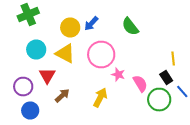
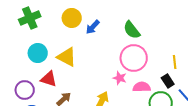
yellow circle: (70, 28) -> (72, 18), moved
pink circle: (101, 54) -> (134, 58), moved
red triangle: (47, 76) -> (49, 79), turned -42
pink semicircle: (140, 84) -> (142, 87), turned -60

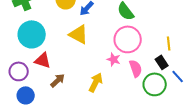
cyan circle: (38, 53) -> (32, 34), size x1.4
yellow triangle: (67, 57) -> (79, 34), moved
pink semicircle: (142, 87) -> (136, 68), turned 72

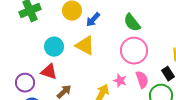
cyan circle: (32, 34) -> (54, 47), moved, size x0.7
pink star: (114, 59) -> (120, 81), moved

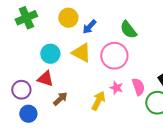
pink circle: (134, 51) -> (114, 56), moved

